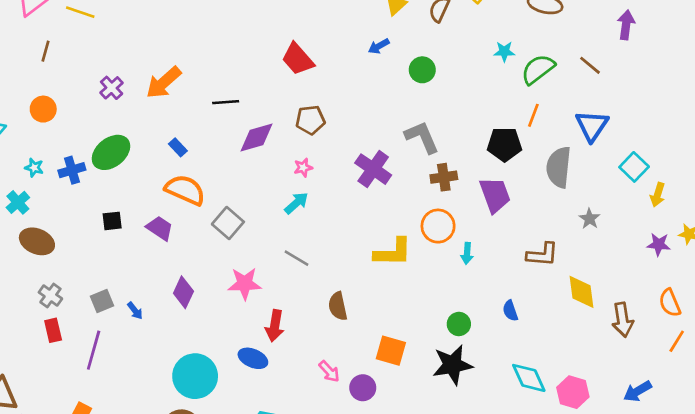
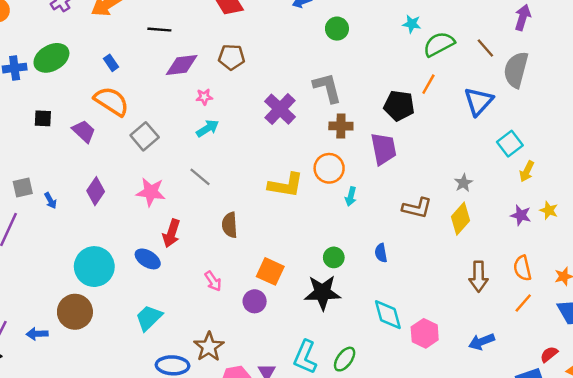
gray semicircle: (559, 167) -> (516, 70), moved
pink star: (303, 168) -> (204, 97), moved
yellow diamond: (582, 292) -> (461, 219), moved, turned 40
purple circle: (363, 388) -> (255, 301), moved

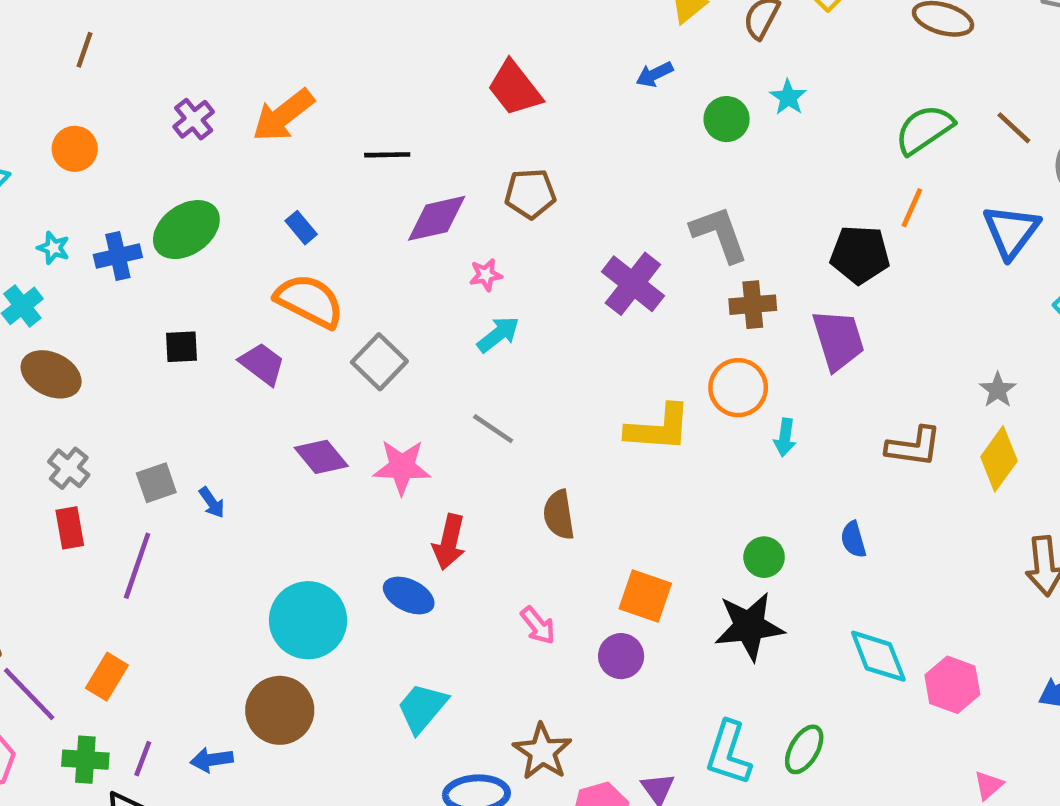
cyan star: (412, 24) -> (788, 97), moved, turned 30
purple diamond: (96, 191) -> (321, 457), moved, turned -68

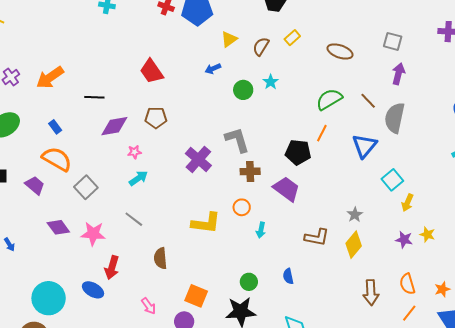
purple trapezoid: (838, 340) -> (287, 189), turned -40
orange circle: (738, 388) -> (242, 207), size x0.7

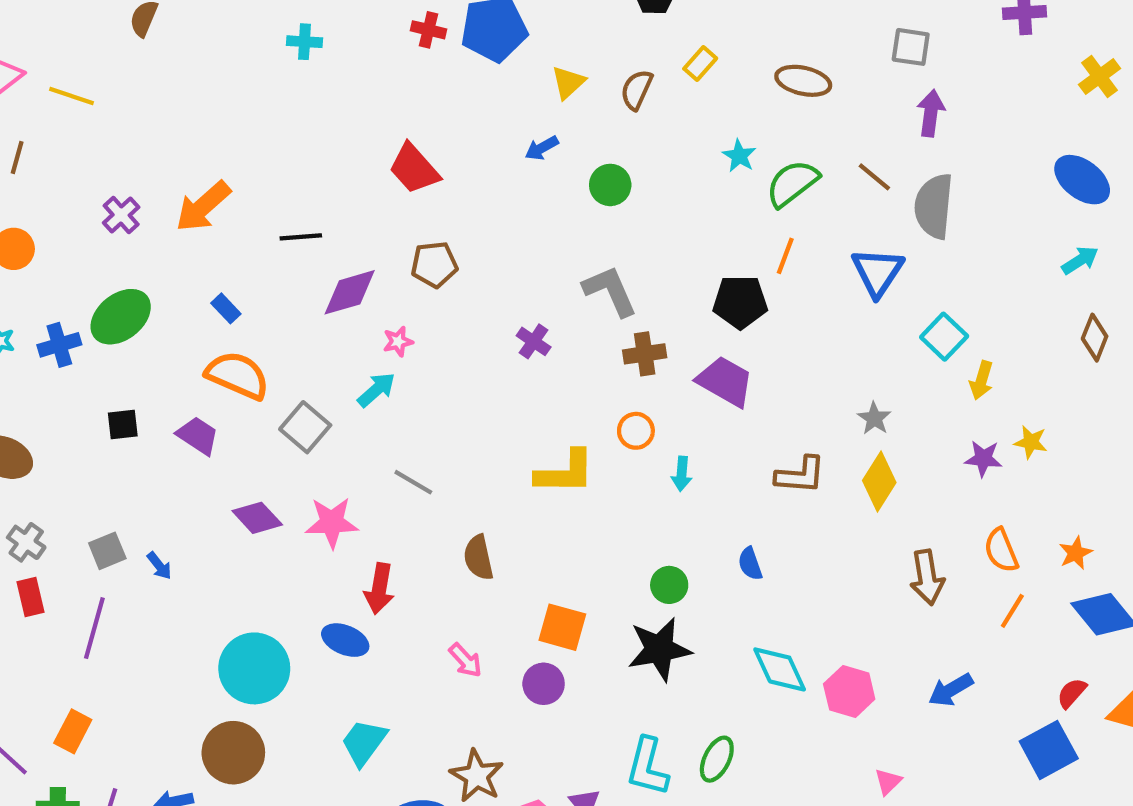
cyan star: (271, 82) -> (739, 156), moved
purple cross: (198, 159) -> (534, 341), size x0.6
cyan arrow: (138, 178) -> (376, 390), moved

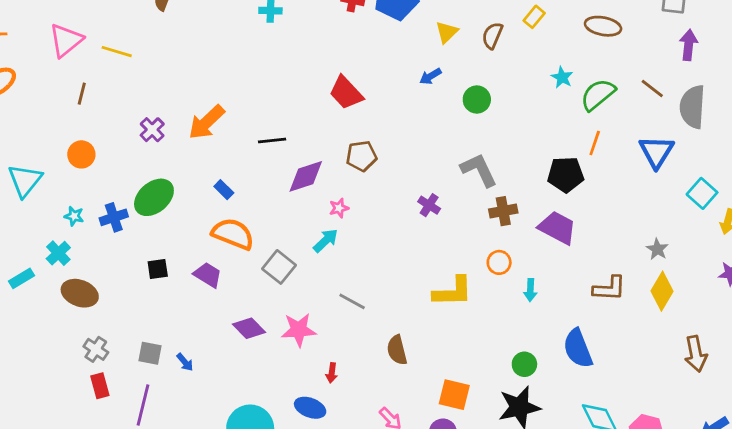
gray square: (107, 551) -> (150, 353), turned 35
blue semicircle: (750, 564) -> (578, 348), size x1.8
red arrow: (379, 589) -> (332, 373), size x0.6

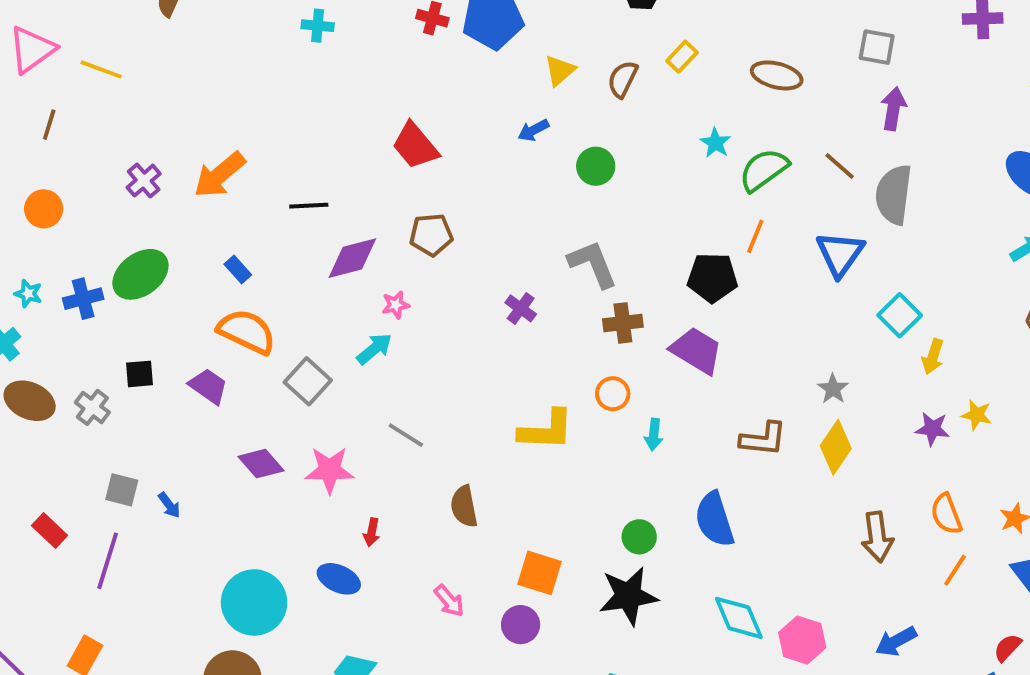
gray cross: (96, 349) -> (92, 407), moved
red rectangle: (100, 386) -> (50, 531), turned -35

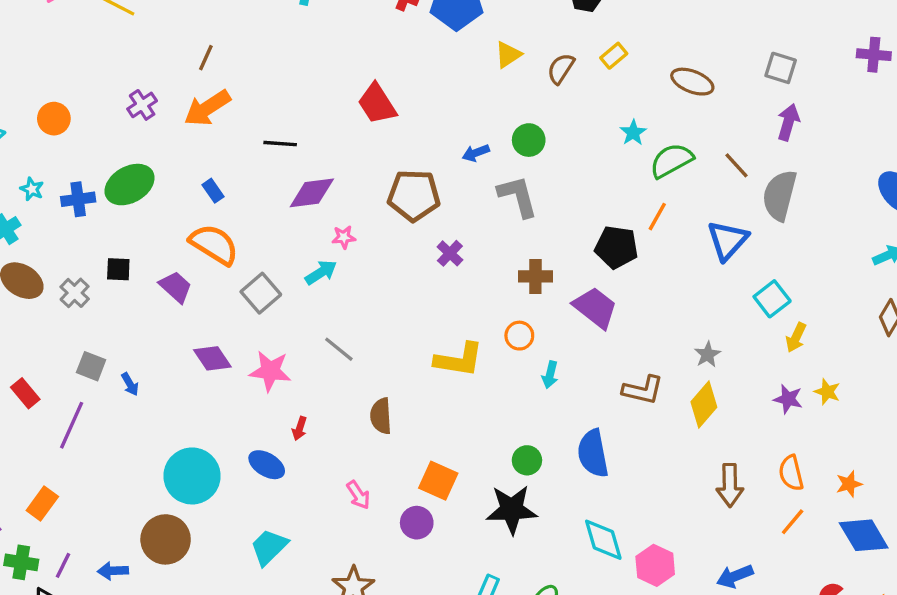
brown line: (49, 125) -> (206, 58), moved
blue arrow: (533, 130) -> (476, 153), moved
brown pentagon: (431, 235) -> (414, 195), moved, size x1.4
gray L-shape: (593, 264) -> (518, 196), moved

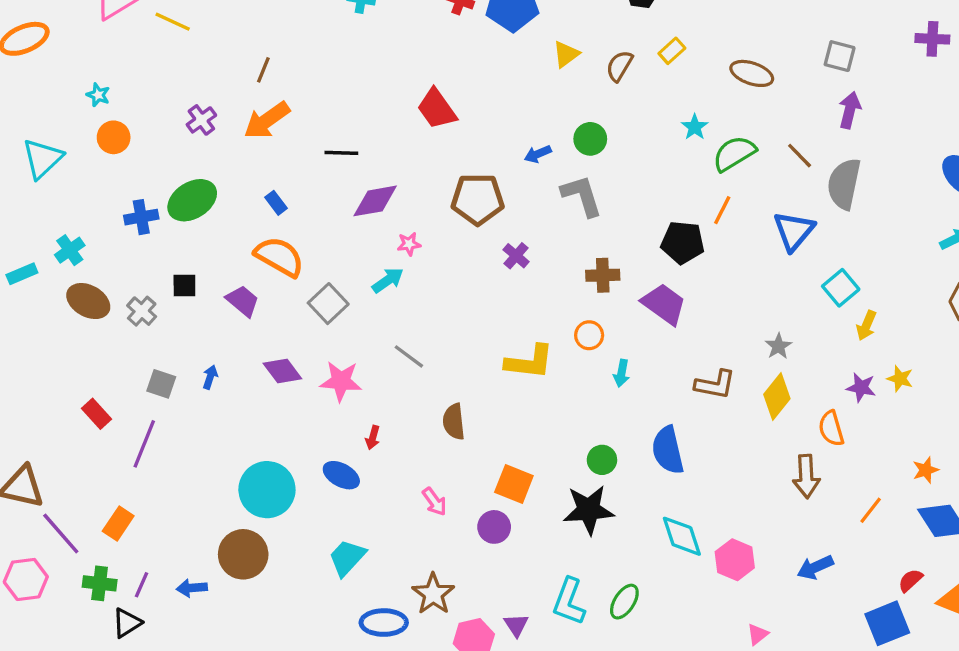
cyan star: (32, 189) -> (98, 95), moved
blue arrow: (130, 384) -> (210, 377), moved, turned -130
orange semicircle: (791, 473) -> (831, 428), moved

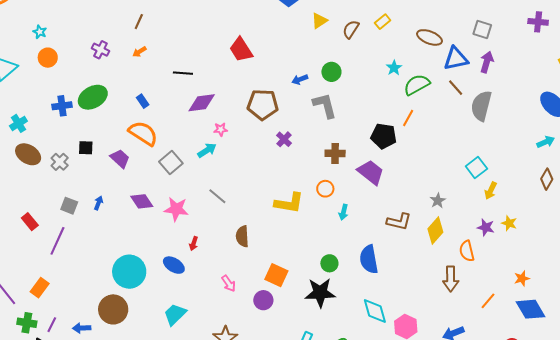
purple cross: (201, 120) -> (101, 50), turned -30
orange arrow: (267, 120) -> (139, 52), size x0.5
blue triangle: (794, 231) -> (456, 59), moved, turned 36

